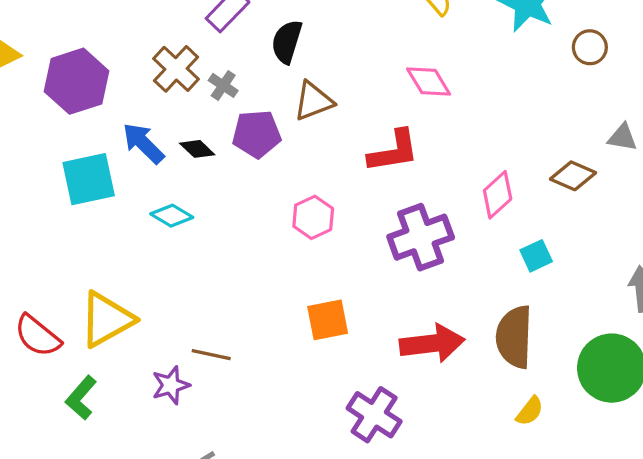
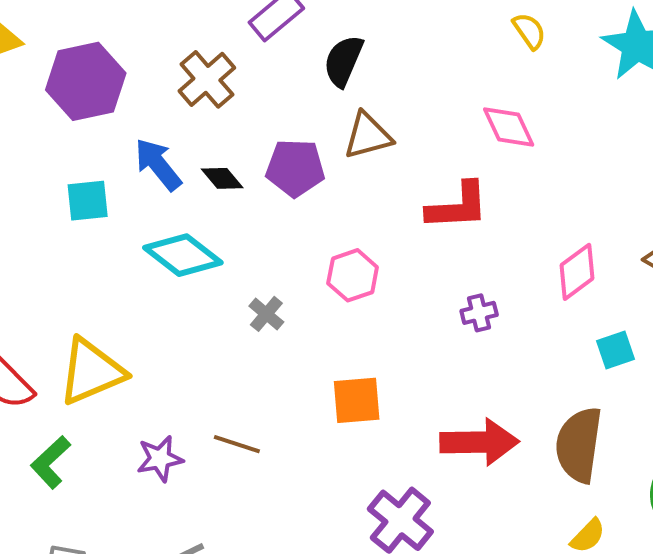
gray cross: (223, 85) -> (266, 314), moved
cyan square: (89, 179) -> (88, 201), size x0.7
cyan diamond: (172, 216) -> (183, 255), size x1.5
purple cross: (421, 237) -> (479, 313), size x0.5
brown line: (211, 355) -> (237, 444), moved

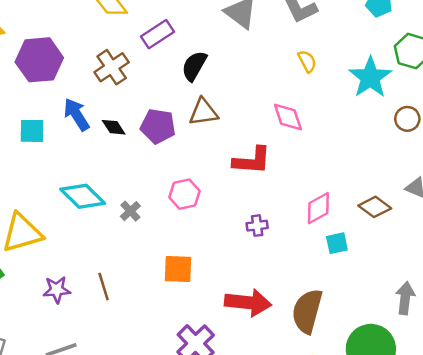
cyan diamond: (183, 255) -> (83, 196), moved
cyan square: (615, 350) -> (337, 243), moved
brown line: (237, 444) -> (104, 287), turned 48

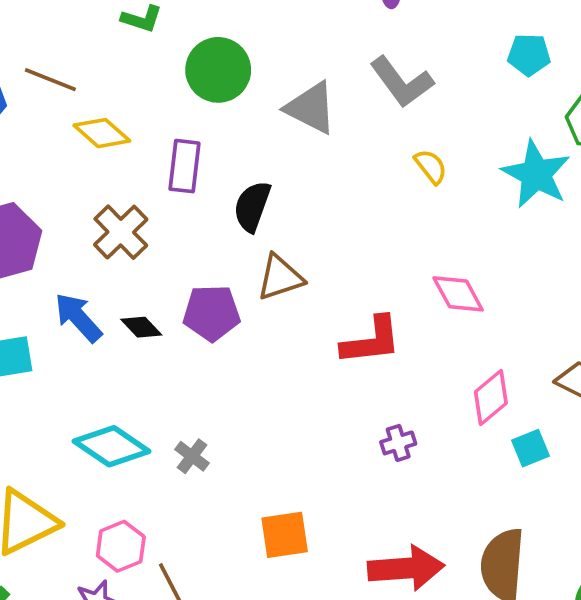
purple rectangle: (158, 34) -> (184, 166), turned -40
pink diamond: (288, 117) -> (458, 294), moved
pink hexagon: (184, 194) -> (121, 546), moved

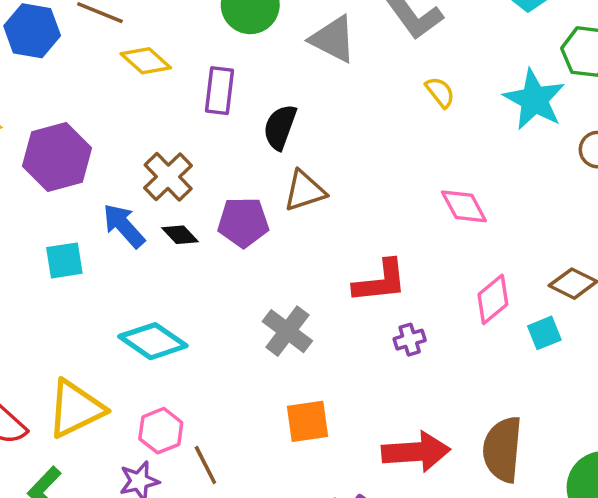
brown cross: (121, 232) -> (168, 177), moved
red L-shape: (371, 341) -> (380, 281), moved
cyan square: (531, 448) -> (544, 333), moved
gray cross: (192, 456) -> (287, 331), moved, size x1.6

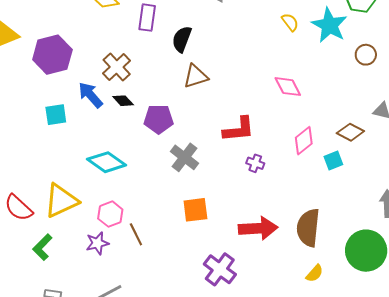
yellow semicircle: (440, 92) -> (290, 22), moved
purple pentagon: (243, 222) -> (159, 119), moved
purple cross: (410, 340) -> (255, 163), turned 36

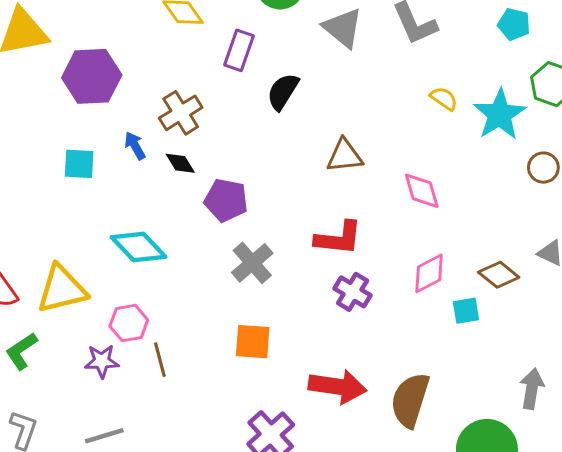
yellow semicircle: (290, 22) -> (444, 99), turned -30
brown triangle: (196, 76) -> (344, 156), moved
blue arrow: (91, 95) -> (135, 146), size x0.7
purple cross: (255, 163) -> (353, 292), size x1.4

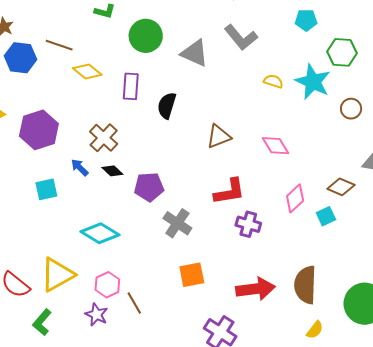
purple star: (102, 361) -> (96, 315), turned -30

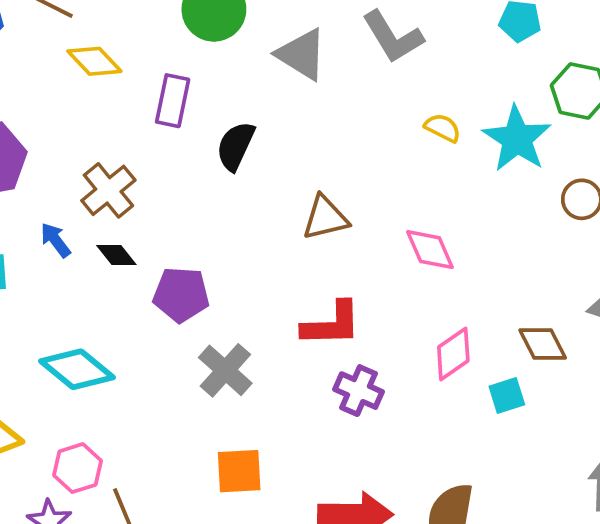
brown diamond: (341, 187) -> (543, 344), turned 32

